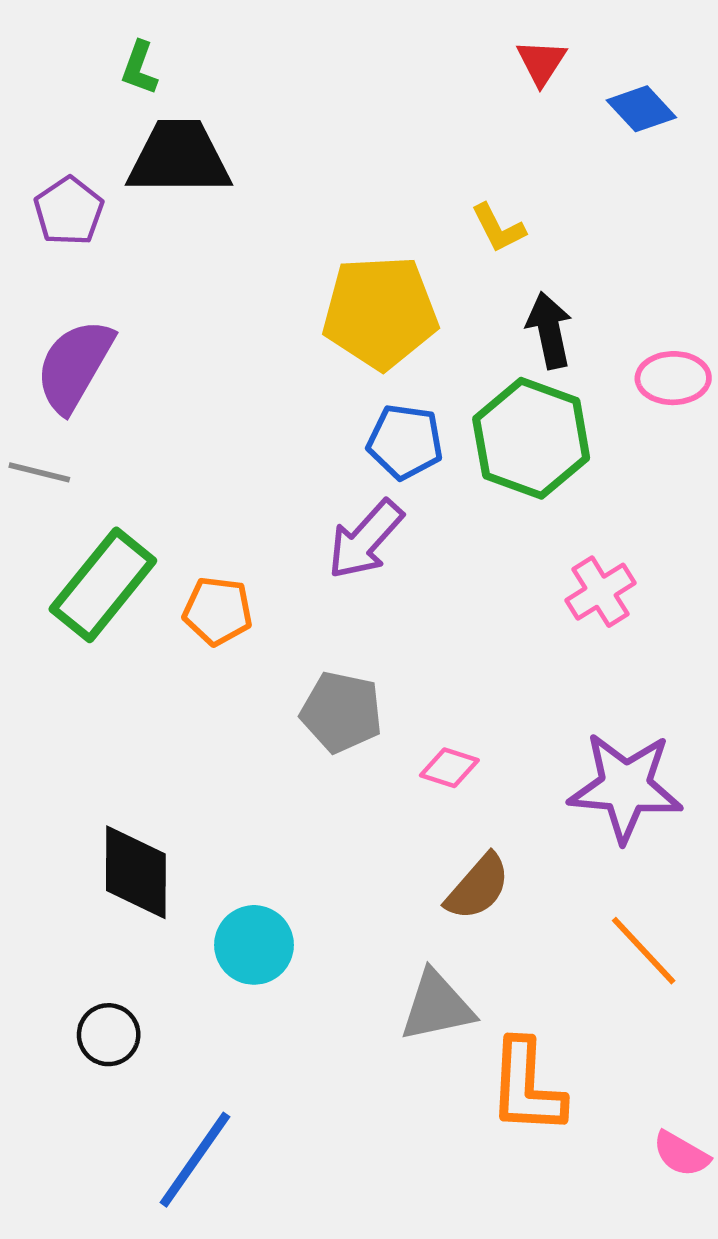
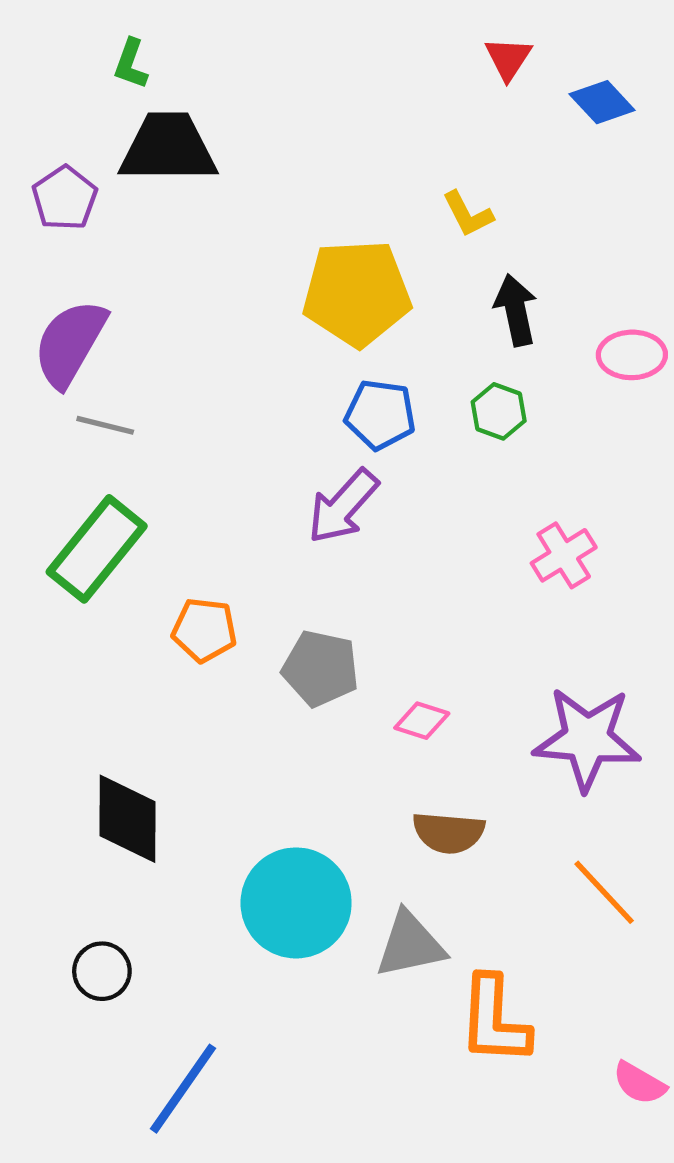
green hexagon: (531, 438) -> (499, 411), size x0.5
gray line: (39, 472) -> (105, 425), moved
orange pentagon: (218, 611) -> (204, 630), moved
brown semicircle: (478, 887) -> (449, 833), turned 54
cyan circle: (254, 945) -> (296, 903), moved, size x1.5

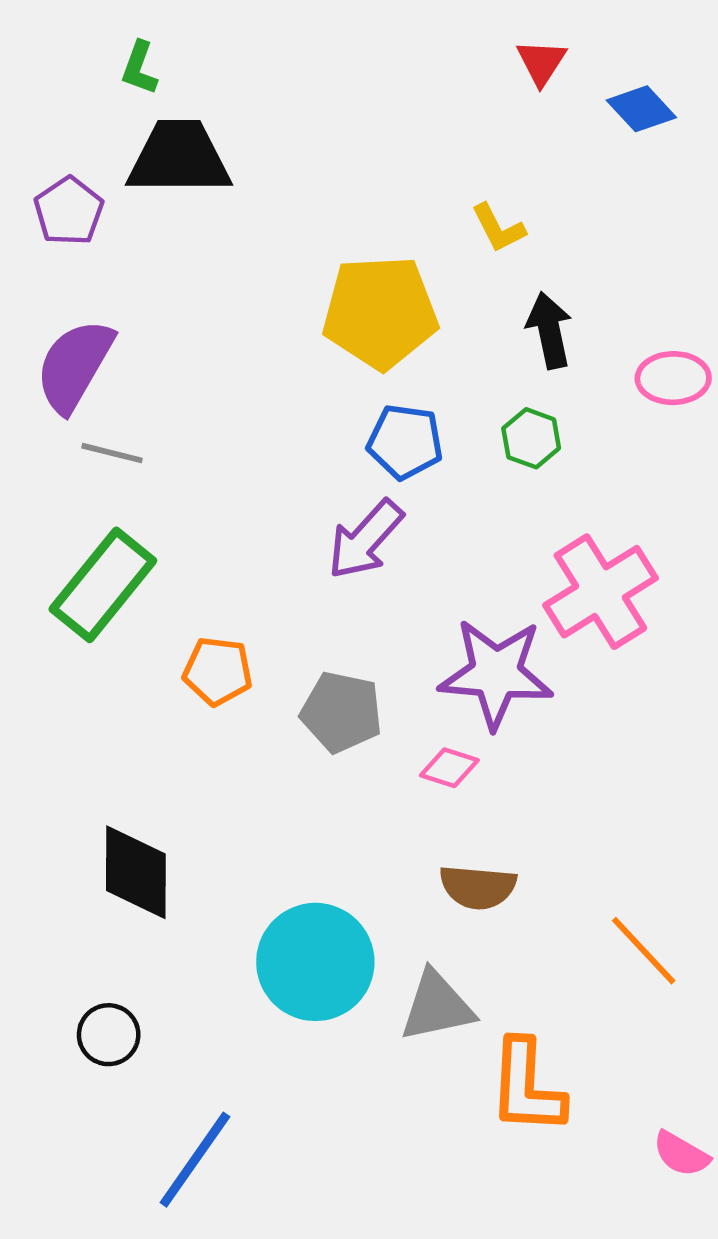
pink cross: (564, 555) -> (600, 592), size x1.6
purple star: (587, 739) -> (496, 673), moved

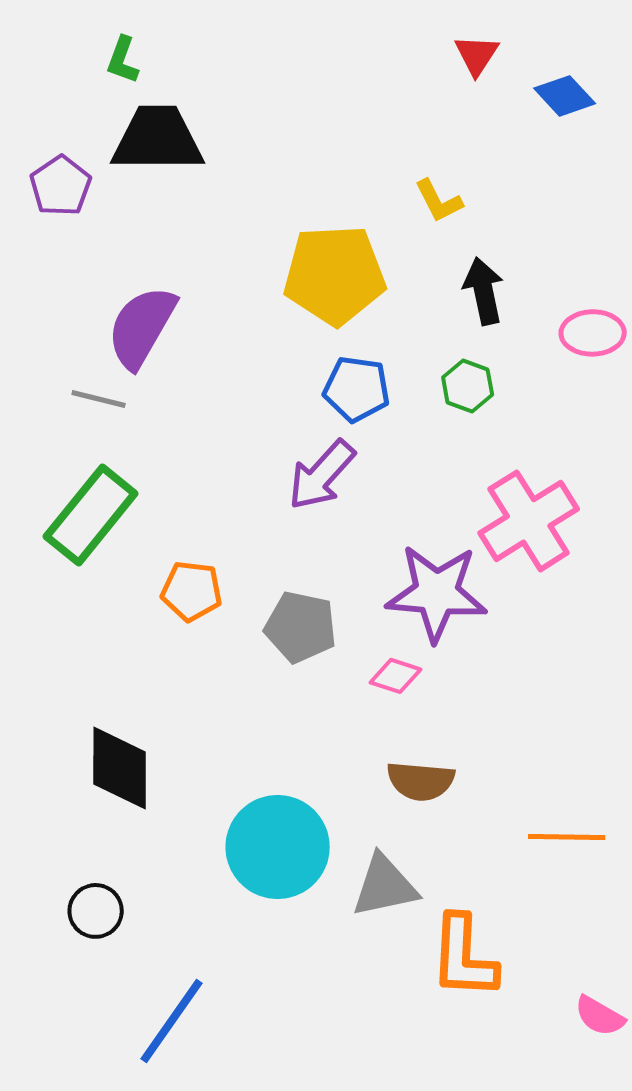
purple semicircle: (75, 366) -> (142, 327), moved
orange line: (644, 951) -> (567, 837), turned -46

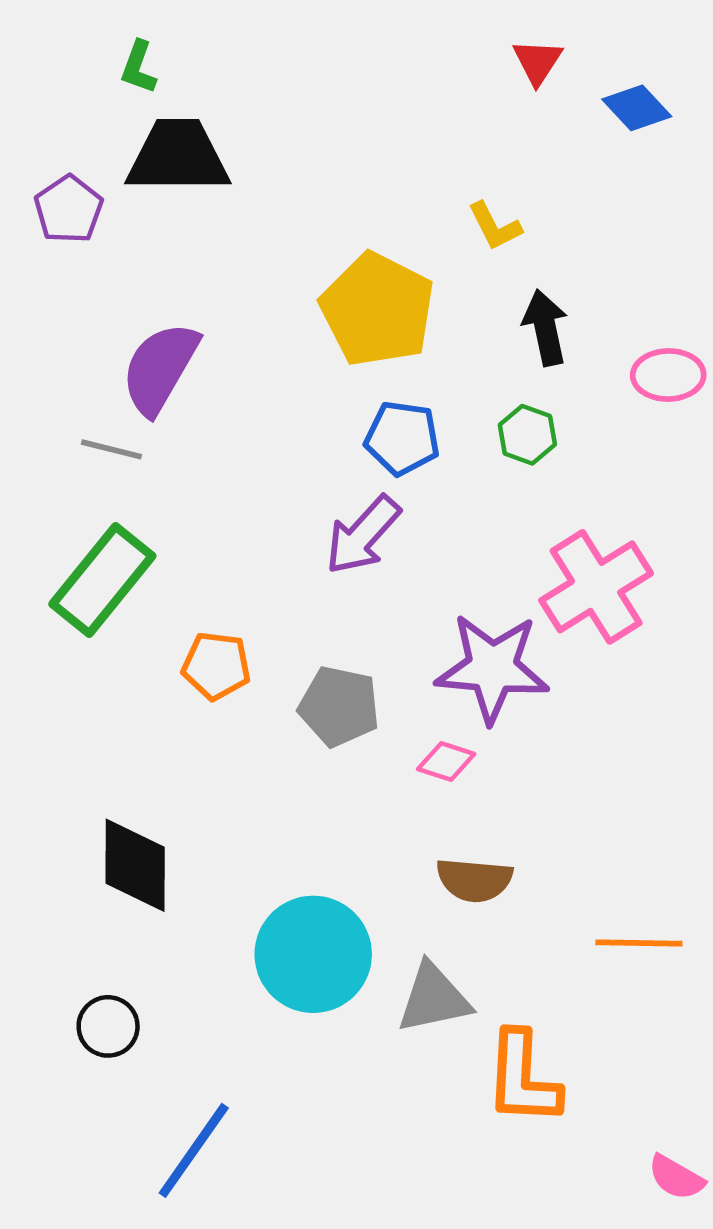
yellow pentagon: (335, 275) -> (377, 310), turned 30
pink semicircle: (600, 1016) -> (676, 1177), moved

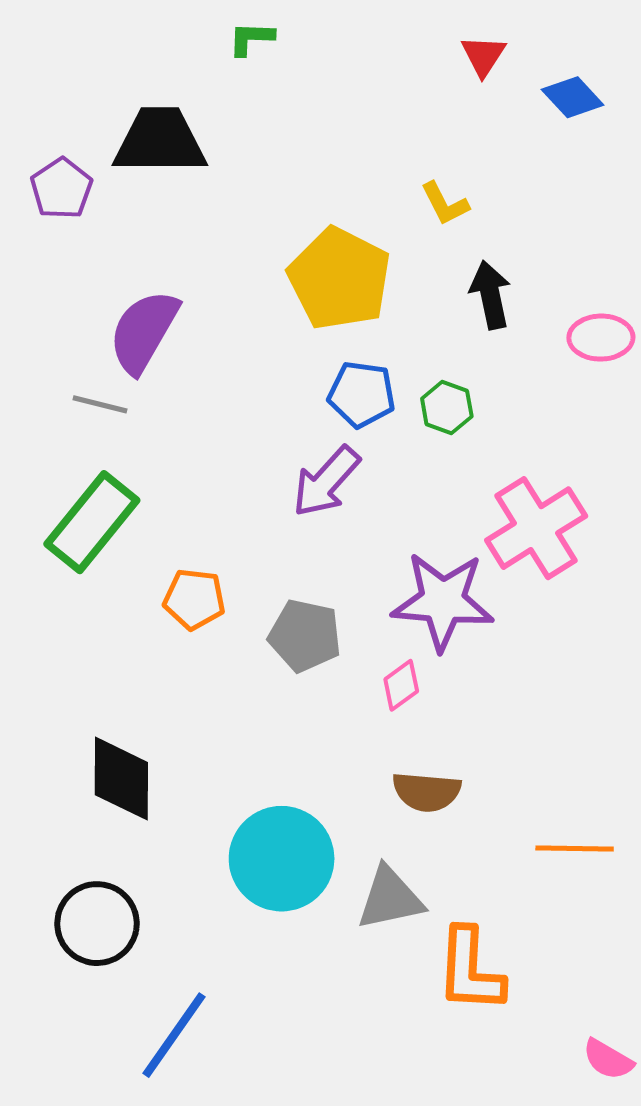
green L-shape: (138, 67) -> (251, 38), moved, turned 72
green hexagon: (527, 435) -> (447, 407), moved
pink diamond: (446, 762) -> (401, 685), turned -54
black circle: (108, 1026) -> (97, 924), size x1.5

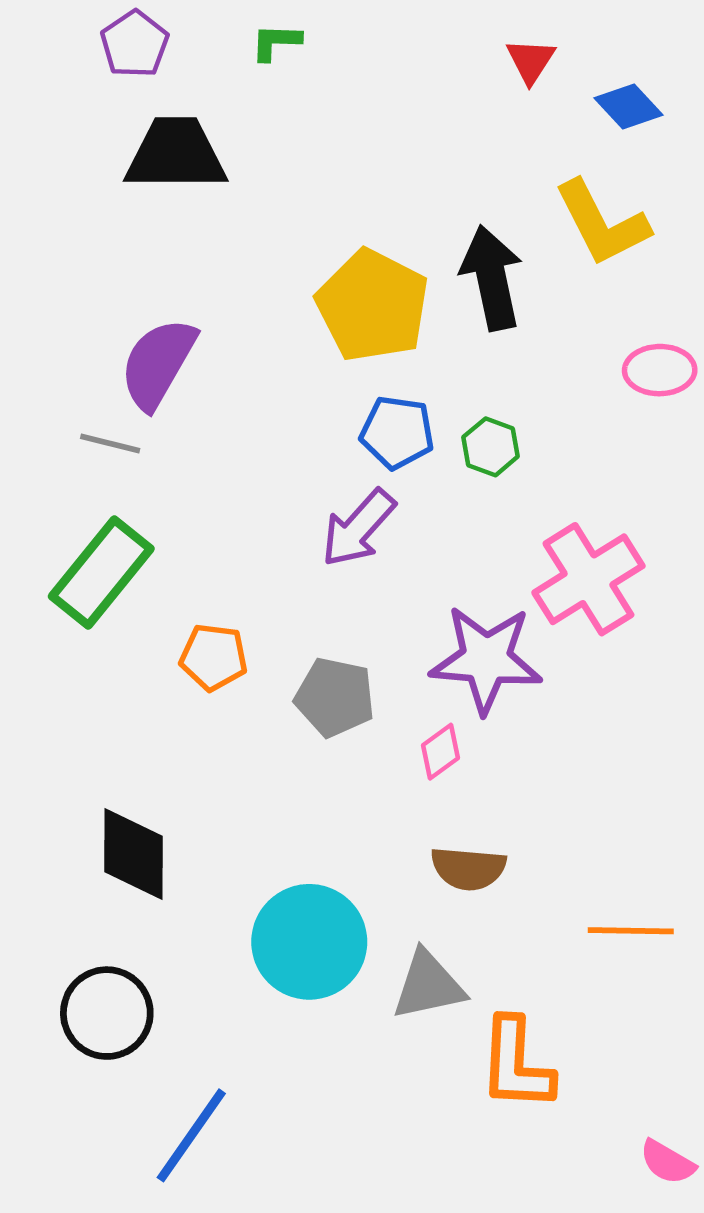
purple pentagon: (62, 188) -> (135, 44), moved
yellow L-shape: (445, 204) -> (602, 223), moved, size x1.8
black arrow: (490, 295) -> (492, 278), moved, size x1.4

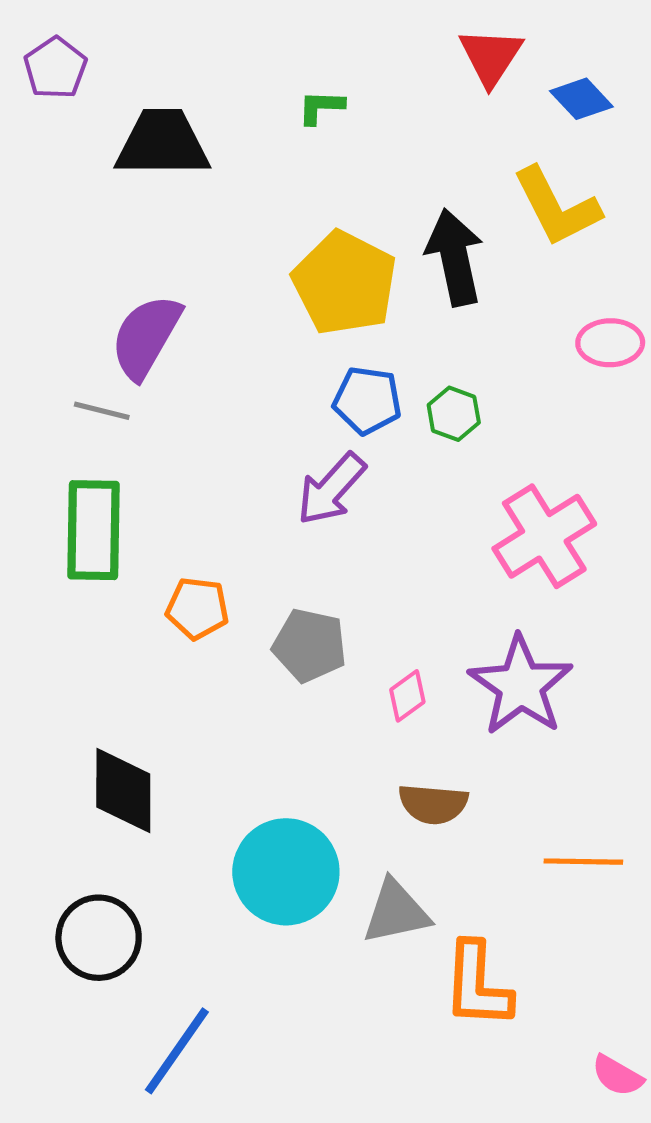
green L-shape: (276, 42) -> (321, 107), moved
purple pentagon: (135, 44) -> (55, 68), moved
red triangle: (531, 61) -> (491, 57), size x1.4
green rectangle: (101, 573) -> (93, 530), turned -38
purple star: (486, 659) -> (521, 686), moved, turned 30

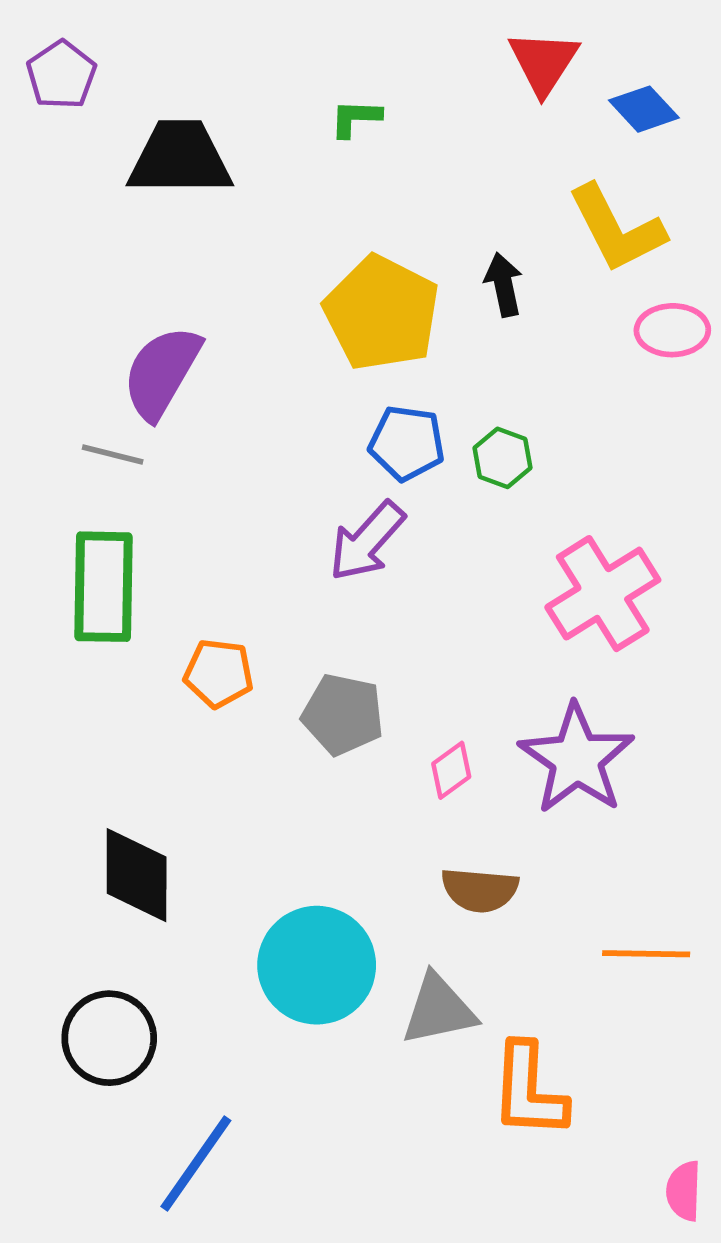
black arrow: (455, 257) -> (504, 285), size x0.6
pink ellipse: (610, 343) -> (672, 330), moved
pink semicircle: (617, 1076) -> (684, 1191), turned 62

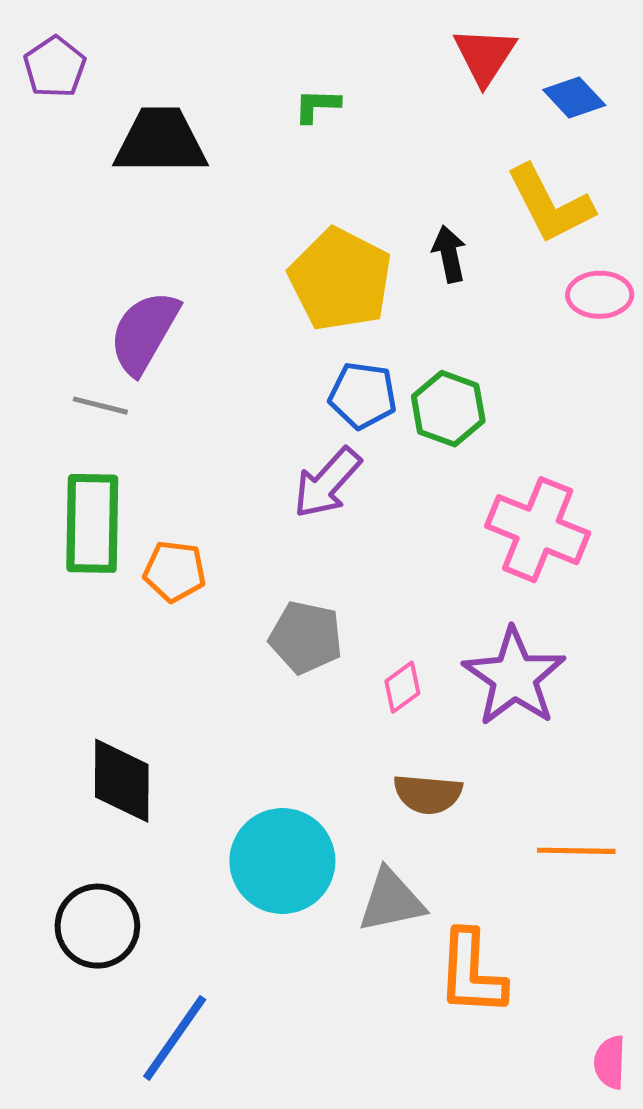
green hexagon: (503, 458) -> (448, 409), size x1.4
pink cross: (603, 594) -> (538, 530), turned -36
orange pentagon: (219, 673) -> (175, 571), moved

